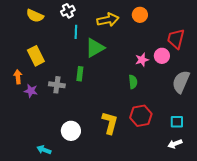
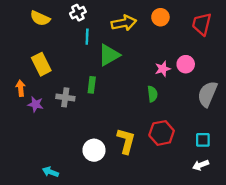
red trapezoid: (176, 39) -> (202, 24), moved
white circle: (71, 131) -> (94, 150), moved

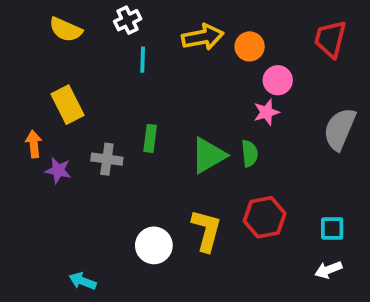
orange circle: (160, 17) -> (250, 46), moved
green triangle: (109, 55) -> (208, 155), moved
pink circle: (186, 64) -> (278, 80), moved
gray semicircle: (207, 94) -> (340, 129), moved

